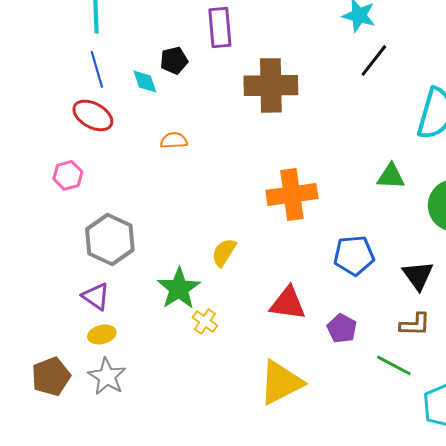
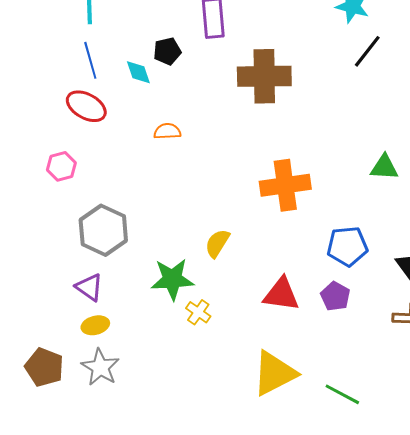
green star: (179, 288) -> (172, 279), turned 30
purple pentagon: (342, 328) -> (335, 296), moved
green line: (394, 365) -> (342, 394), moved
brown pentagon: (51, 376) -> (44, 367), turned -30

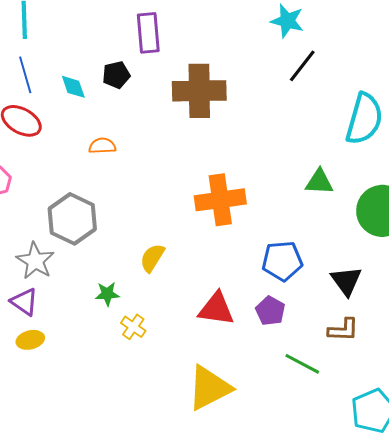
black pentagon: (167, 51) -> (116, 75), moved
gray hexagon: (103, 230) -> (72, 219), moved
green star: (172, 279) -> (107, 294), size x0.6
gray star: (100, 367) -> (35, 261), moved
green line: (342, 394) -> (302, 364), moved

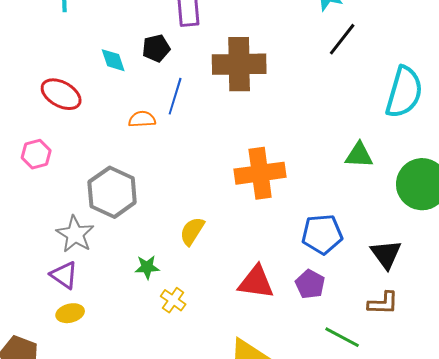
blue line: (25, 75) -> (175, 96), moved, turned 33

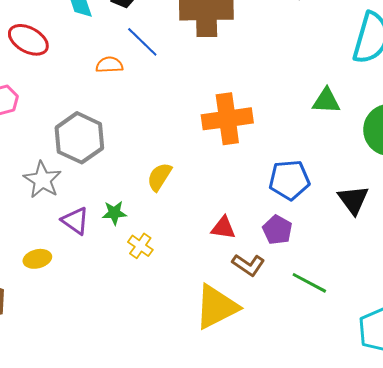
blue line: (175, 96) -> (142, 42), turned -63
purple triangle: (64, 275) -> (75, 221), moved
red triangle: (256, 282) -> (223, 228), size x0.7
brown L-shape: (383, 303) -> (248, 265), moved, turned 32

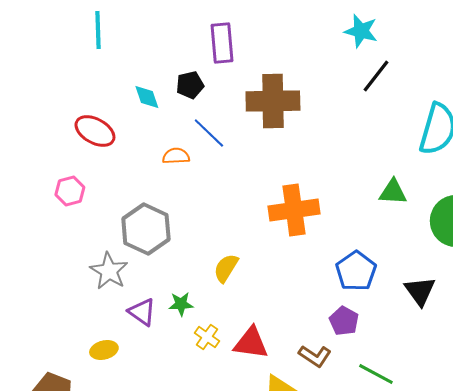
blue pentagon: (289, 180) -> (356, 271), turned -30
red triangle: (223, 228) -> (251, 343), moved, size x1.4

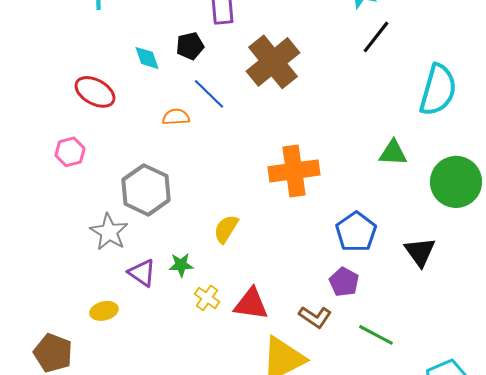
brown cross: (273, 101) -> (273, 62), turned -38

